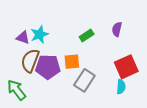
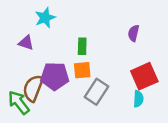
cyan star: (40, 34) -> (45, 18), moved
green rectangle: (87, 36) -> (82, 46), moved, turned -56
brown semicircle: (30, 61) -> (33, 88), moved

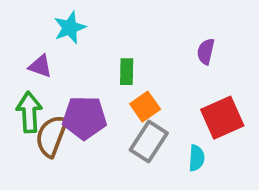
orange square: (82, 70) -> (145, 107), moved, turned -30
cyan semicircle: (138, 99) -> (197, 158), moved
green arrow: (19, 103) -> (29, 112), moved, turned 35

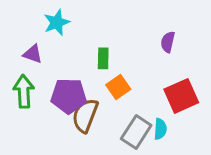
brown semicircle: (51, 136) -> (85, 115), moved
gray rectangle: (149, 142) -> (136, 132), moved

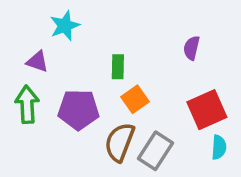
brown semicircle: (85, 115) -> (120, 142), moved
cyan semicircle: (160, 129) -> (219, 147), moved

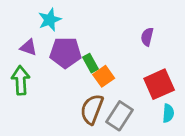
green rectangle: (118, 67) -> (90, 63), moved, turned -30
purple pentagon: (78, 110) -> (65, 53), moved

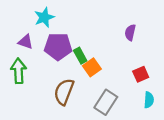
red square: (159, 84) -> (141, 74), size x0.6
brown semicircle: (92, 109) -> (64, 92), moved

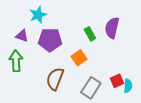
purple semicircle: (130, 32) -> (112, 28), size x1.5
green rectangle: (80, 56) -> (90, 34), moved
red square: (141, 74) -> (117, 81), moved

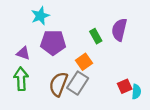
purple triangle: (22, 36) -> (23, 53), moved
green arrow: (16, 61) -> (21, 79), moved
gray rectangle: (91, 88) -> (78, 83), moved

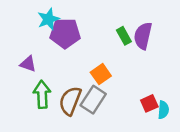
green rectangle: (96, 36) -> (124, 36), moved
purple pentagon: (53, 43) -> (65, 33), moved
green arrow: (21, 79) -> (42, 94), moved

